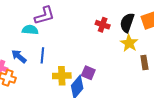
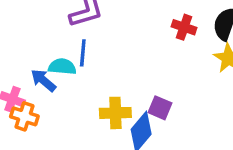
cyan semicircle: (30, 30) -> (62, 67), moved
blue line: (42, 55) -> (83, 53), moved

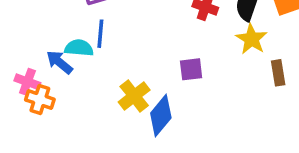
purple square: (160, 108) -> (191, 69), moved, turned -30
yellow cross: (115, 113) -> (134, 96), turned -36

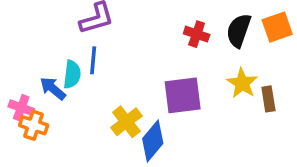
yellow star: (251, 39) -> (242, 83), moved
cyan semicircle: (79, 48) -> (72, 74), turned 92
purple square: (191, 69) -> (183, 95), size x1.6

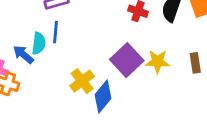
yellow star: (242, 83) -> (158, 62), moved, turned -30
purple square: (183, 95) -> (127, 60), turned -36

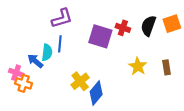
purple square: (127, 60) -> (100, 36), moved, turned -30
yellow star: (158, 62) -> (138, 66), turned 30

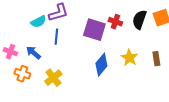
cyan semicircle: (47, 52) -> (38, 22), moved, turned 56
pink cross: (16, 73) -> (10, 52), moved
yellow cross: (80, 81) -> (53, 78), moved
blue diamond: (96, 93) -> (101, 65), moved

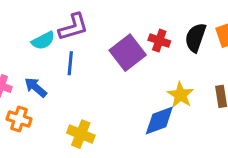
purple square: (94, 30) -> (128, 53), turned 35
blue diamond: (101, 65) -> (159, 121), moved, turned 30
yellow cross: (53, 78) -> (81, 134), moved, turned -30

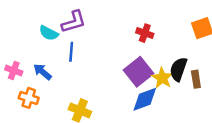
black semicircle: (196, 38) -> (178, 69), moved
cyan semicircle: (43, 41) -> (49, 33), turned 54
purple square: (128, 53) -> (139, 72), moved

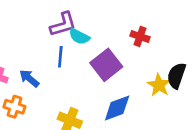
cyan semicircle: (49, 33) -> (79, 36), moved
purple square: (139, 72) -> (106, 65), moved
blue diamond: (145, 99) -> (117, 108), moved

